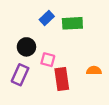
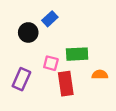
green rectangle: (72, 23) -> (77, 54), moved
black circle: (26, 47) -> (28, 32), moved

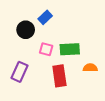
pink square: (51, 63) -> (46, 49), moved

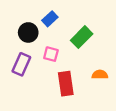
green rectangle: (70, 49) -> (82, 37), moved, turned -42
purple rectangle: (19, 72) -> (21, 64), moved

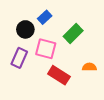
pink square: (51, 54) -> (46, 49), size x1.5
red rectangle: (66, 84) -> (59, 75), turned -50

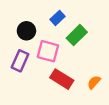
blue rectangle: (45, 17) -> (57, 18), moved
orange semicircle: (89, 67) -> (94, 82), moved, turned -48

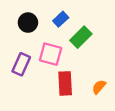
black circle: (26, 31) -> (28, 23), moved
red rectangle: (62, 79) -> (65, 83), turned 55

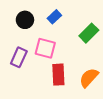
green rectangle: (81, 37) -> (89, 33), moved
orange semicircle: (99, 87) -> (89, 78), size x1.5

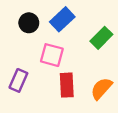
blue rectangle: (54, 17) -> (62, 19), size x1.5
purple rectangle: (19, 57) -> (18, 80), moved

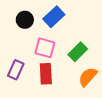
green rectangle: (101, 38) -> (78, 52), moved
red rectangle: (67, 85) -> (46, 74), moved

